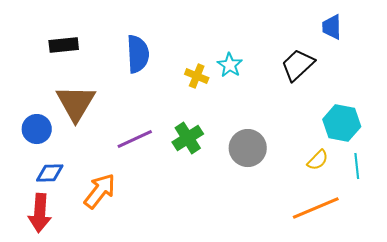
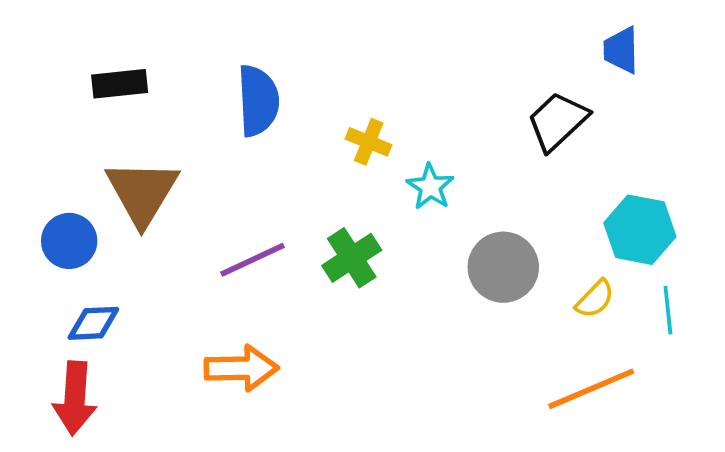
cyan star: (230, 65) -> (430, 187), moved
gray circle: (248, 148) -> (503, 267), moved
orange arrow: (100, 191) -> (241, 368), moved, turned 51

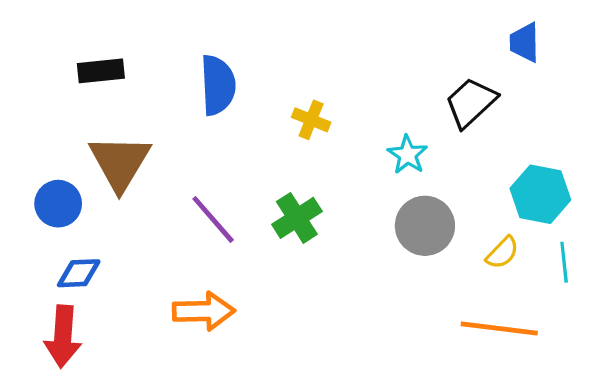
cyan star: (430, 187) -> (408, 155), moved
purple line: (253, 260) -> (213, 219), turned 74
orange line: (591, 389) -> (499, 329), turned 30

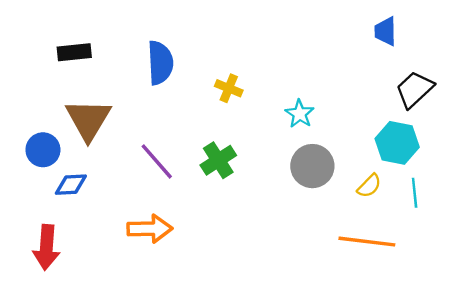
black trapezoid: (471, 102) -> (415, 89), moved
blue diamond: (79, 273) -> (71, 185), moved

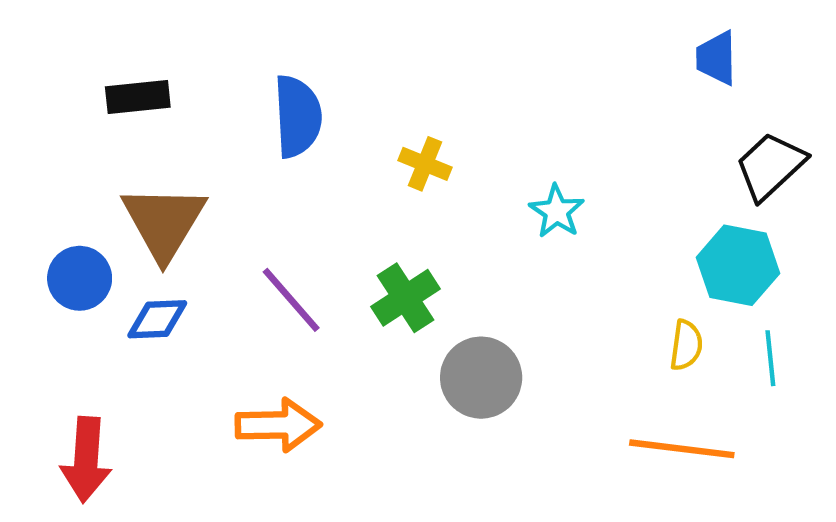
gray circle: (312, 166) -> (481, 378), moved
blue diamond: (71, 185) -> (157, 319), moved
yellow semicircle: (369, 186) -> (686, 345), turned -36

